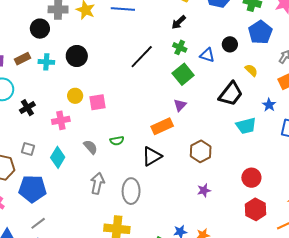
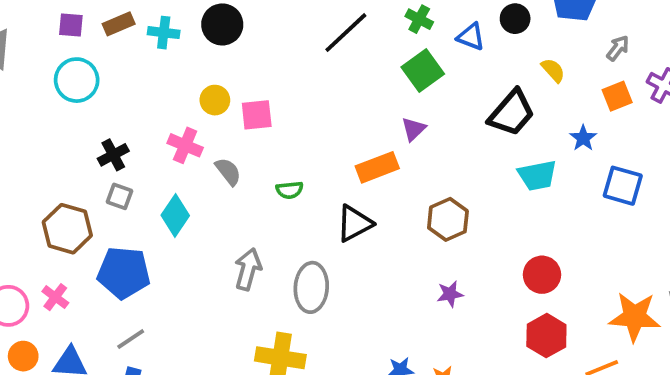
black cross: (27, 108) -> (113, 155), moved
pink cross: (61, 120) -> (185, 145), turned 30
gray semicircle: (90, 147) -> (228, 172), moved

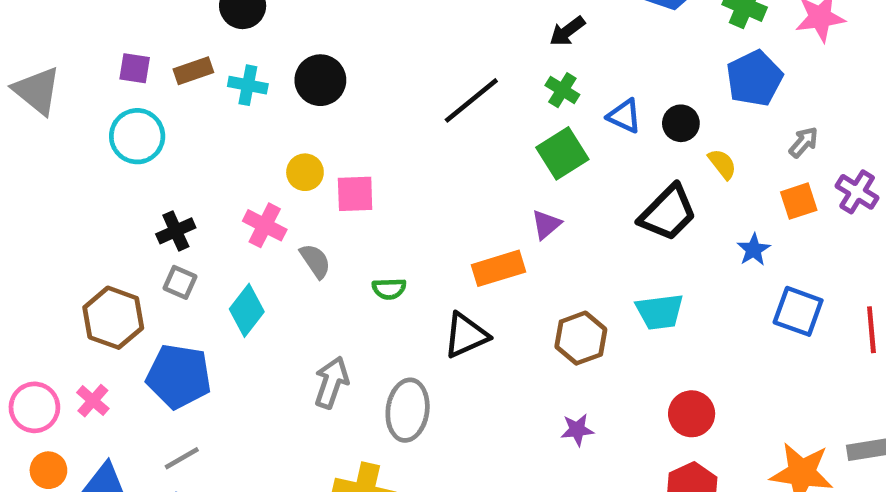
black circle: (515, 19) -> (681, 123), moved
cyan trapezoid: (537, 175) -> (660, 312), moved

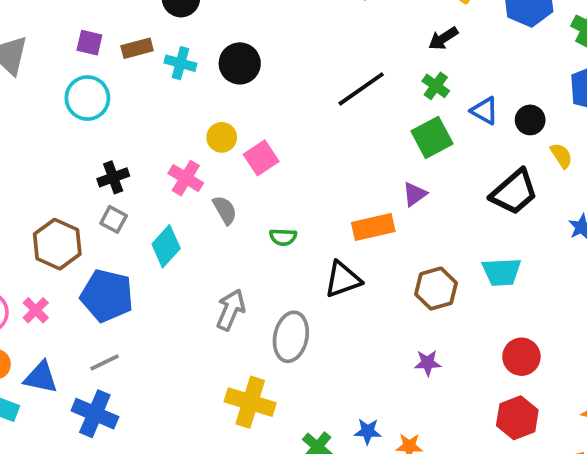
pink square: (355, 194) -> (261, 158), turned -36

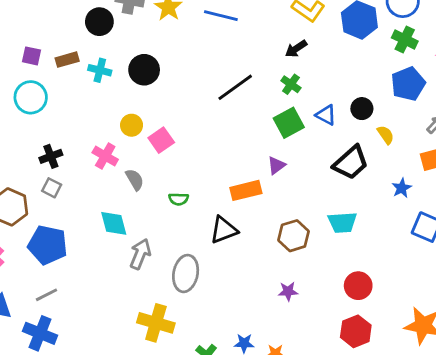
blue triangle: (485, 111) -> (326, 115), moved
cyan diamond: (166, 246) -> (114, 223), moved, turned -56

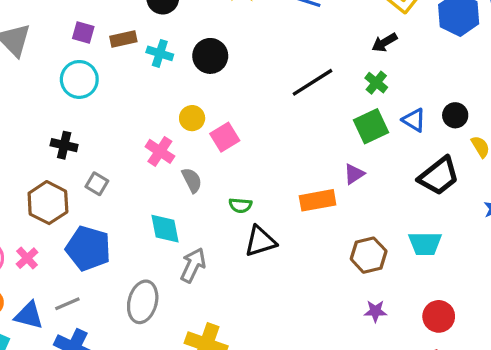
black cross: (51, 156) -> (64, 145), moved, turned 30
black triangle: (224, 230) -> (260, 241), moved
gray ellipse: (186, 273) -> (143, 302), moved
purple star: (288, 291) -> (375, 311), moved
gray line: (47, 295) -> (67, 304), moved

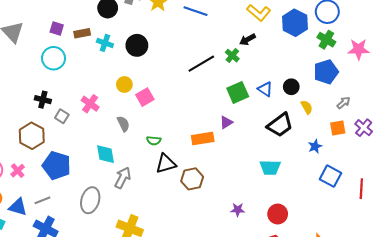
green cross: (376, 83) -> (232, 56), moved
pink cross: (160, 151) -> (90, 104), moved
gray square: (97, 184) -> (62, 116), moved
brown hexagon: (369, 255) -> (192, 179), moved

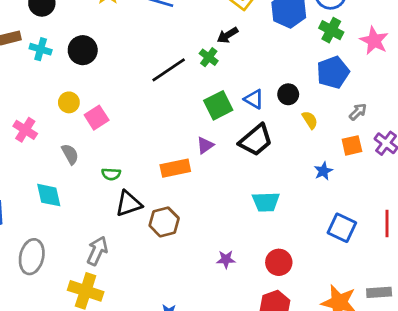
pink star: (359, 49) -> (374, 41), turned 30
black trapezoid: (280, 125) -> (256, 140), moved
blue square: (330, 176) -> (342, 228), moved
gray arrow: (123, 178) -> (97, 251), moved

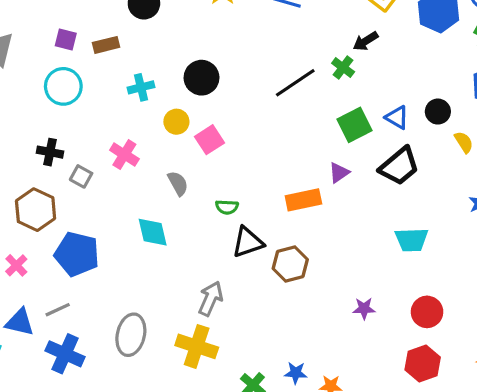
cyan cross: (41, 49) -> (141, 87), moved, turned -30
black circle: (83, 50) -> (201, 78), moved
gray ellipse: (32, 257) -> (131, 335), moved

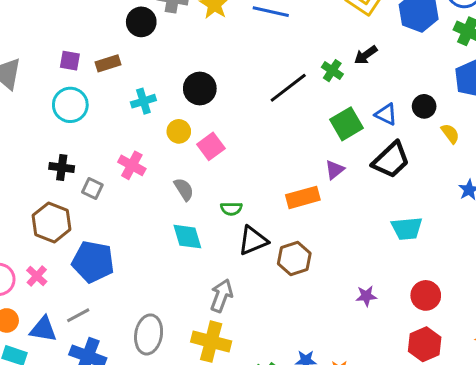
black arrow: (366, 41) -> (366, 55), moved
cyan diamond: (153, 232) -> (187, 237), moved

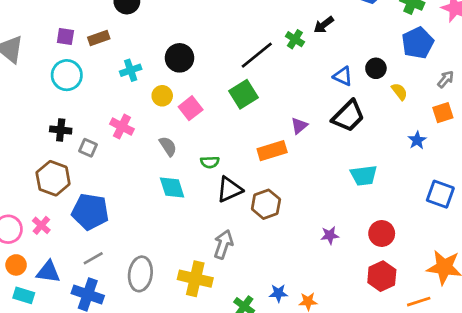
green square: (346, 124) -> (243, 94), moved
gray arrow: (221, 296) -> (223, 244), moved
gray line: (78, 315) -> (93, 258), moved

